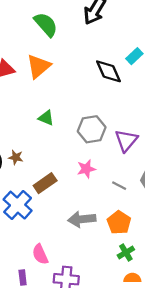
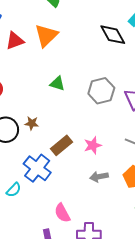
pink star: (86, 169) -> (93, 145), moved
gray arrow: (82, 219) -> (99, 177), size x0.7

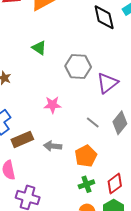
brown rectangle: (61, 145) -> (22, 139), moved
pink star: (93, 145) -> (53, 105), moved

